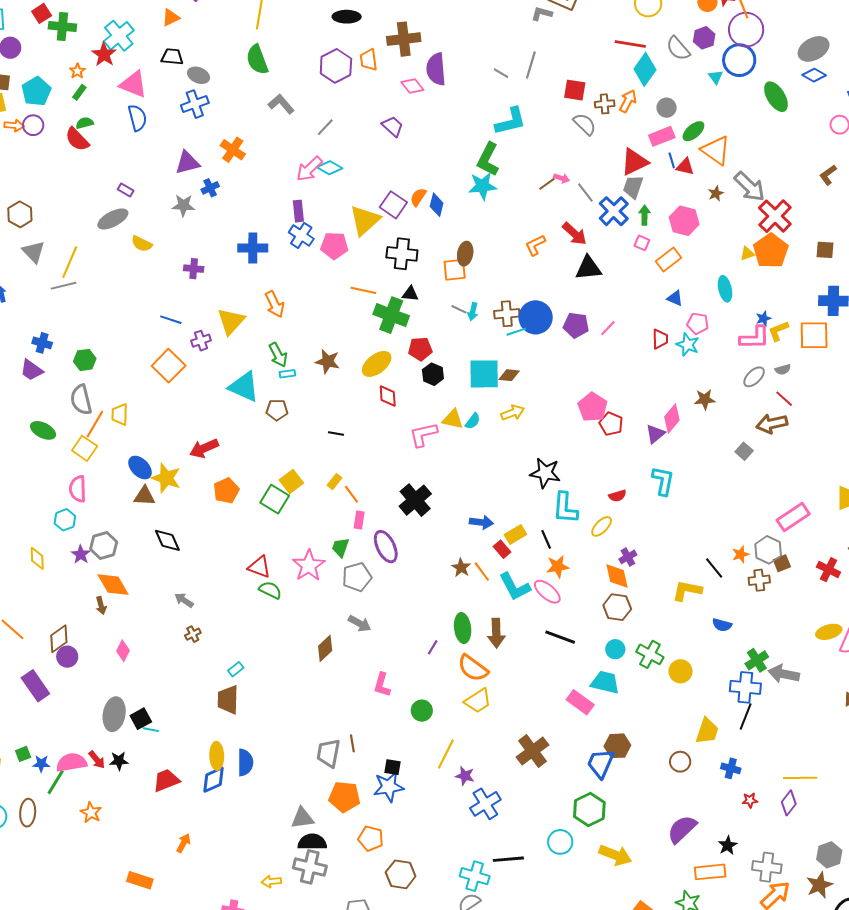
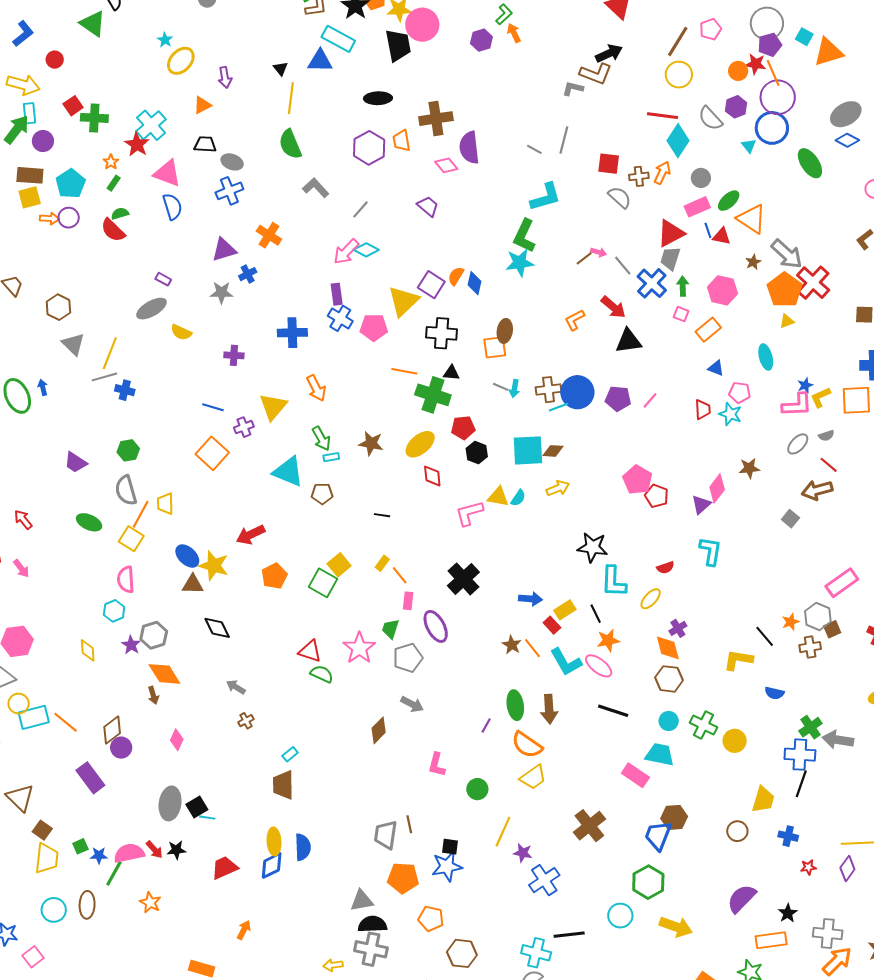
orange pentagon: (771, 251) -> (785, 290), moved
blue cross: (42, 343) -> (125, 390), moved

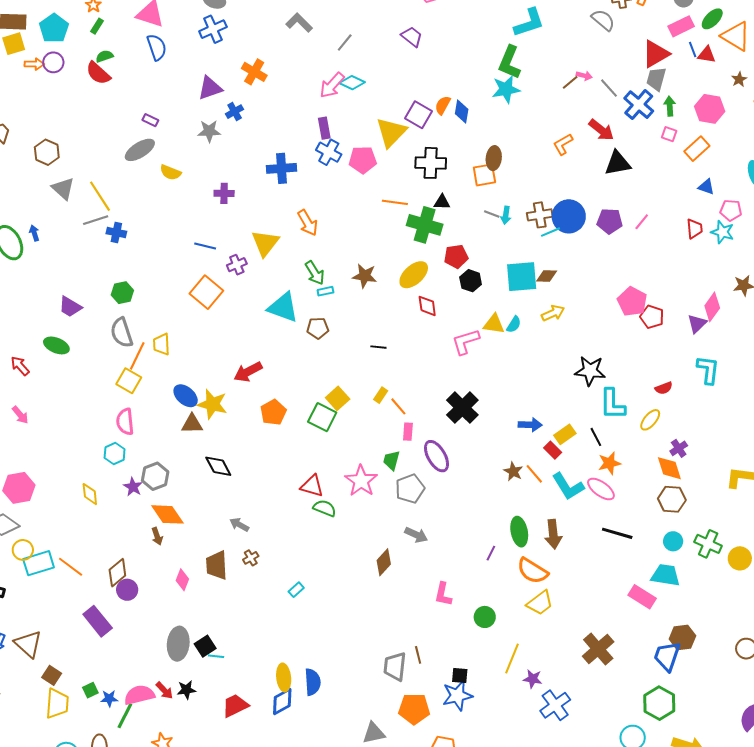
yellow line: (110, 353) -> (100, 196), turned -52
green ellipse: (89, 522) -> (56, 345), moved
brown trapezoid: (283, 785) -> (217, 565), moved

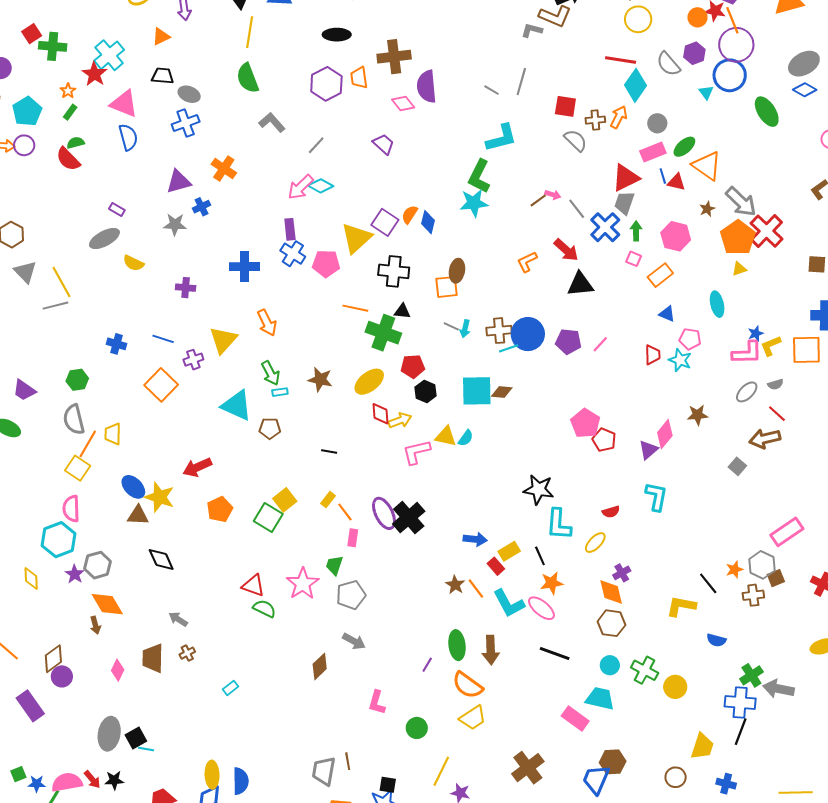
blue cross: (116, 233) -> (116, 344), moved
yellow arrow: (553, 313) -> (400, 420), moved
cyan hexagon: (115, 454) -> (59, 540), size x1.6
purple ellipse: (437, 456) -> (384, 513), moved

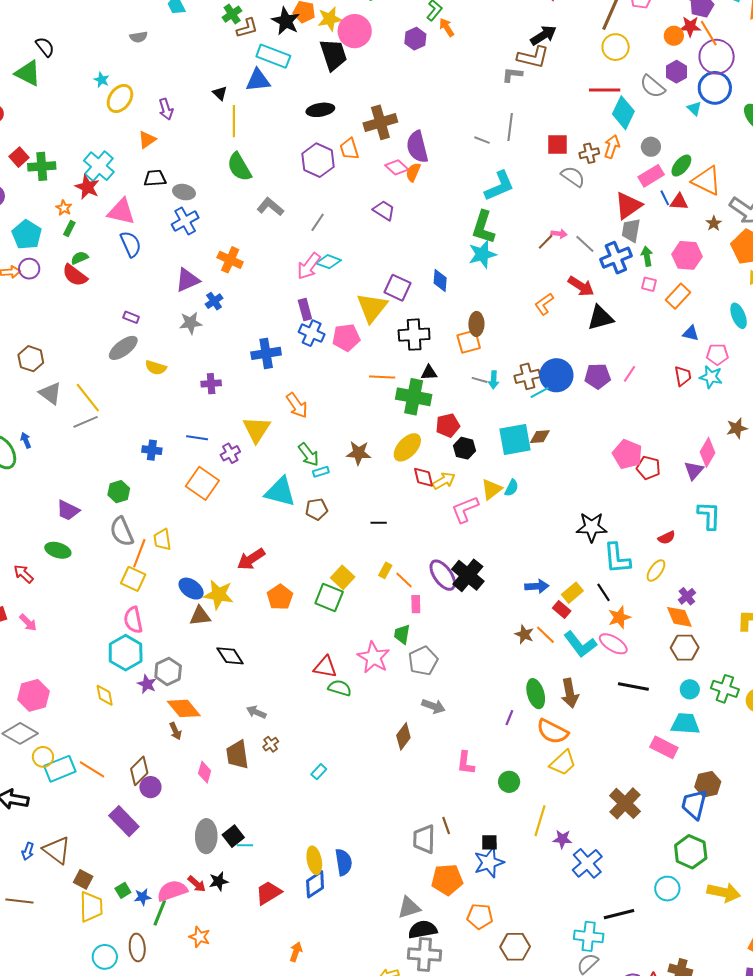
orange semicircle: (410, 214) -> (413, 172), moved
blue cross: (605, 227) -> (616, 258), turned 32
yellow triangle: (446, 436) -> (492, 489), turned -40

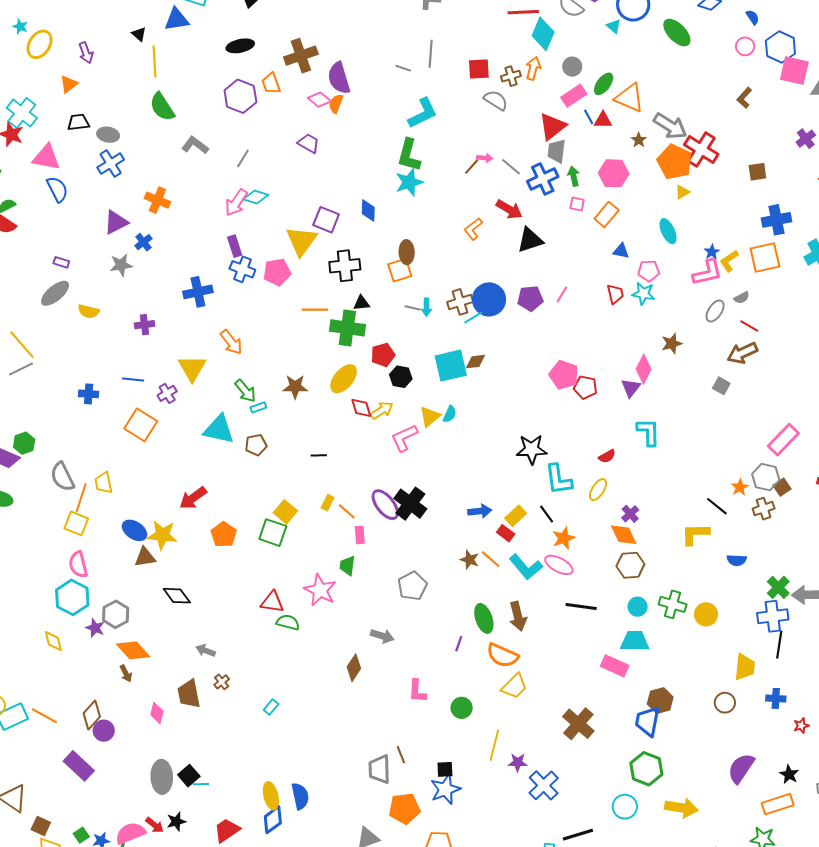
green hexagon: (119, 492) -> (24, 443), moved
gray pentagon: (423, 661) -> (412, 586), moved

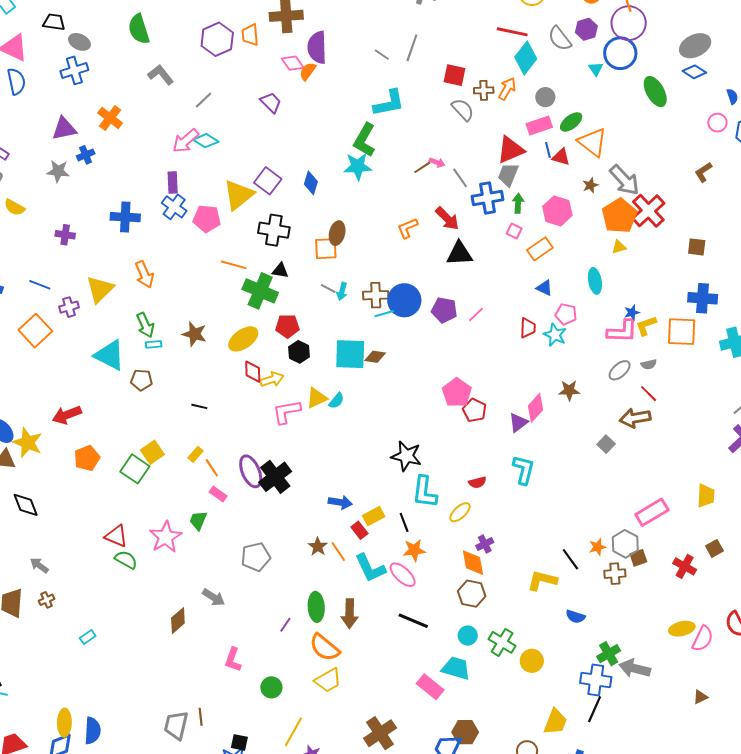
pink rectangle: (360, 535) -> (218, 494), turned -66

